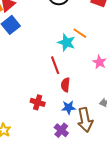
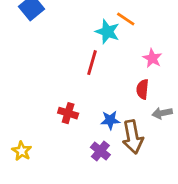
red line: (55, 65) -> (92, 63), turned 36
red semicircle: (65, 85) -> (142, 89), moved

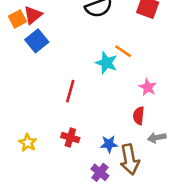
red line: (92, 63) -> (70, 91), moved
yellow star: (22, 151) -> (28, 143), moved

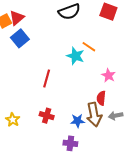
brown arrow: (130, 159) -> (94, 115), moved
purple cross: (100, 172) -> (70, 143), turned -32

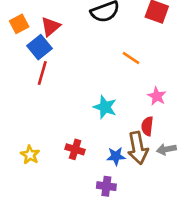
red triangle: (17, 18) -> (50, 27), moved
cyan star: (75, 56) -> (105, 107), moved
red line: (47, 79) -> (42, 73), moved

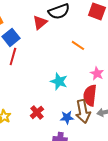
red triangle: (50, 27) -> (40, 22), moved
red semicircle: (147, 126) -> (90, 95), size x1.5
red cross: (75, 149) -> (37, 112), turned 32

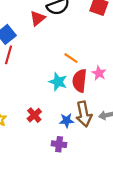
orange line: (78, 45) -> (71, 58), moved
red semicircle: (90, 95) -> (80, 81), moved

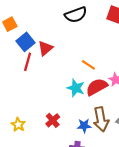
red triangle: (38, 18) -> (45, 48), moved
red semicircle: (80, 81) -> (97, 87), turned 55

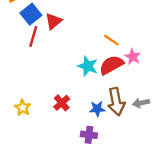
orange line: (88, 65) -> (111, 40), moved

